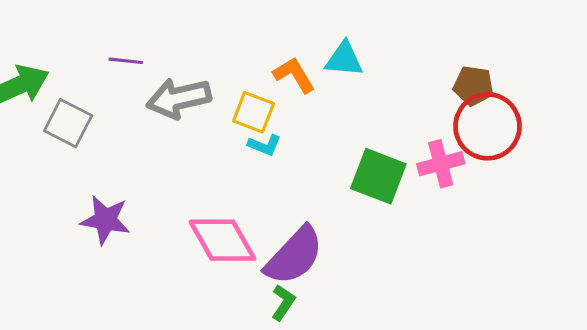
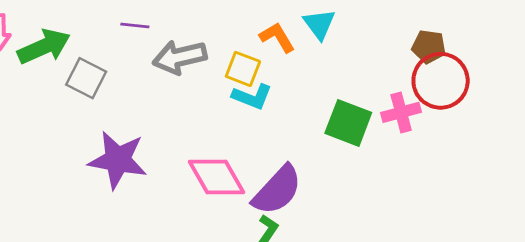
cyan triangle: (344, 59) -> (319, 24), turned 48
cyan L-shape: (265, 145) -> (252, 97), size x1.4
purple star: (105, 220) -> (118, 160), size x1.4

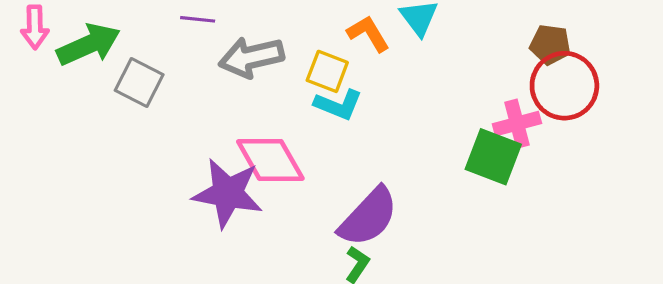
green square: (348, 123) -> (493, 157), moved
purple star: (118, 160) -> (228, 193), moved
pink diamond: (217, 177) -> (270, 160), moved

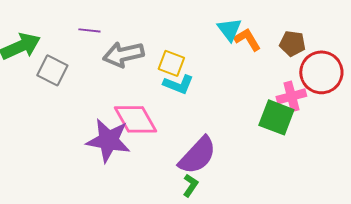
orange L-shape: (368, 34) -> (247, 39), moved
brown pentagon: (550, 45) -> (292, 43), moved

